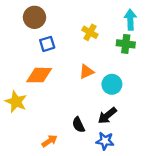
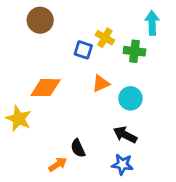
blue square: (47, 44) -> (83, 50), moved, turned 35
green cross: (126, 44) -> (135, 51), moved
black arrow: (107, 116) -> (125, 135), turned 66
black semicircle: (78, 125) -> (78, 148), moved

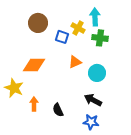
brown circle: (40, 20) -> (38, 23), moved
cyan arrow: (152, 23) -> (95, 17), moved
orange arrow: (58, 164) -> (34, 104), moved, turned -56

